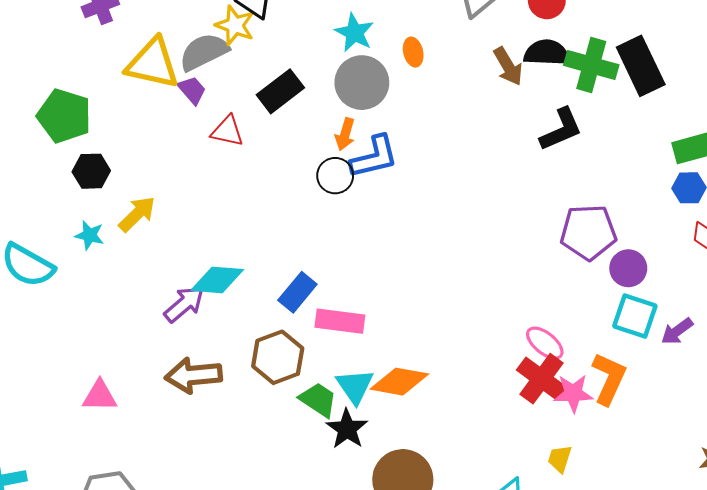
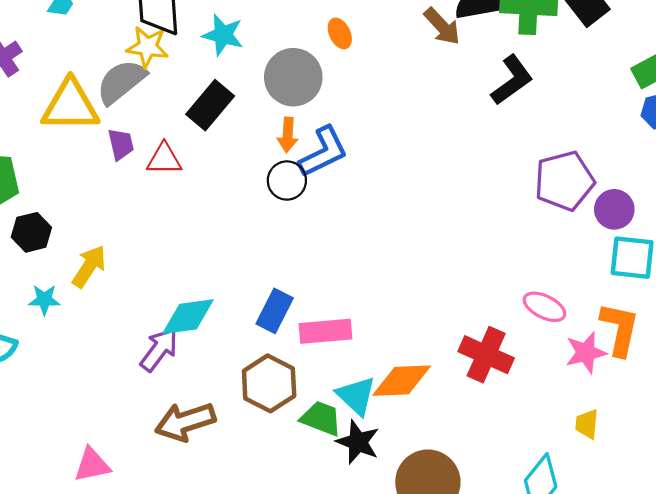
cyan star: (354, 33) -> (223, 35), moved
purple trapezoid: (192, 90) -> (121, 144), moved, turned 40
red cross: (542, 379) -> (486, 355), moved

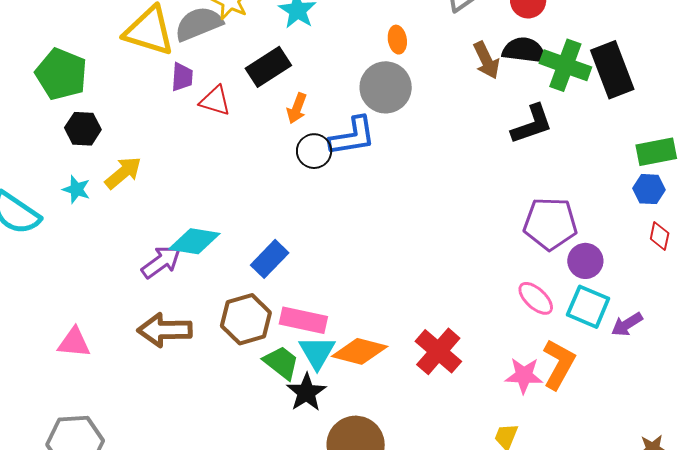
gray circle: (293, 77) -> (386, 87), moved
orange arrow: (288, 135) -> (297, 108), moved
pink ellipse: (544, 307) -> (536, 298), moved
pink rectangle: (326, 331) -> (303, 320), moved

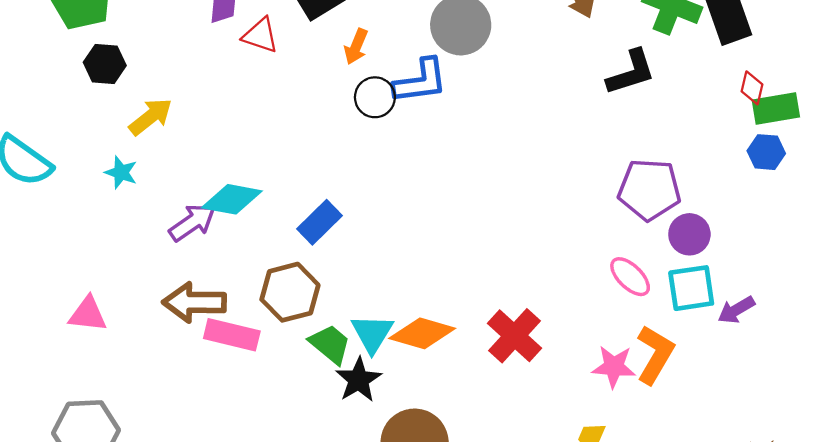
cyan star: (76, 189) -> (121, 172), moved
red diamond: (660, 236) -> (752, 88), moved
cyan square: (588, 307) -> (691, 288), turned -33
pink rectangle: (303, 320) -> (232, 335), moved

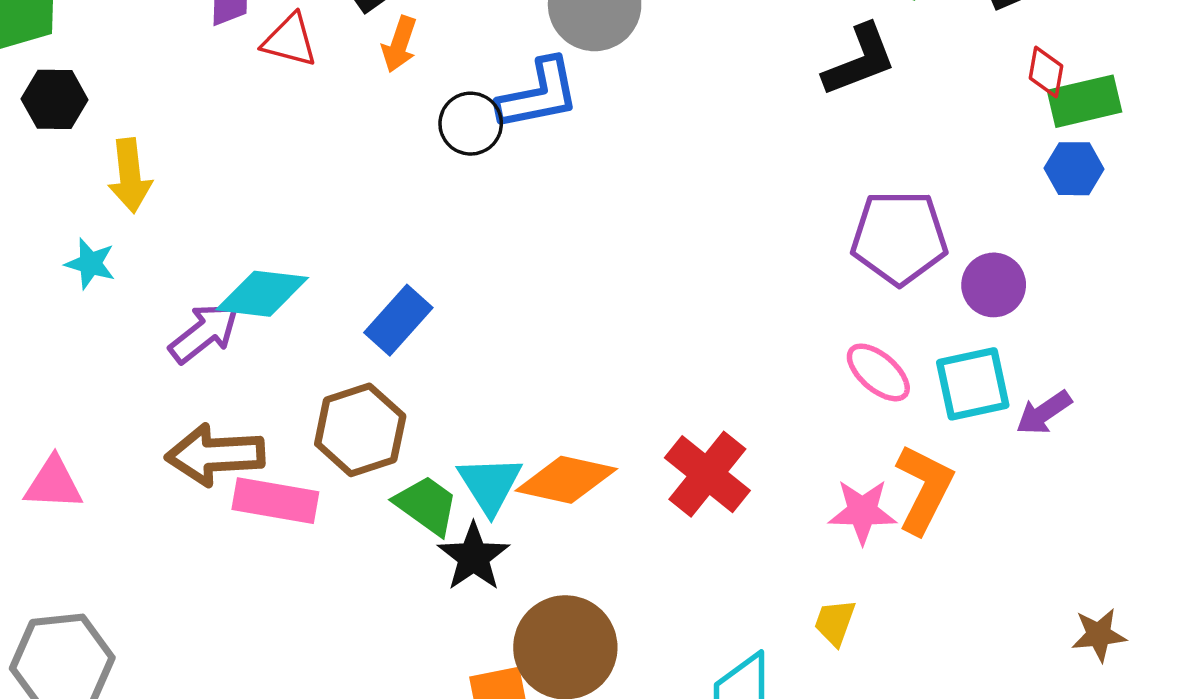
orange arrow: (356, 47) -> (399, 44), moved
yellow arrow: (151, 117) -> (130, 176), turned 126
purple circle: (689, 234) -> (994, 285), moved

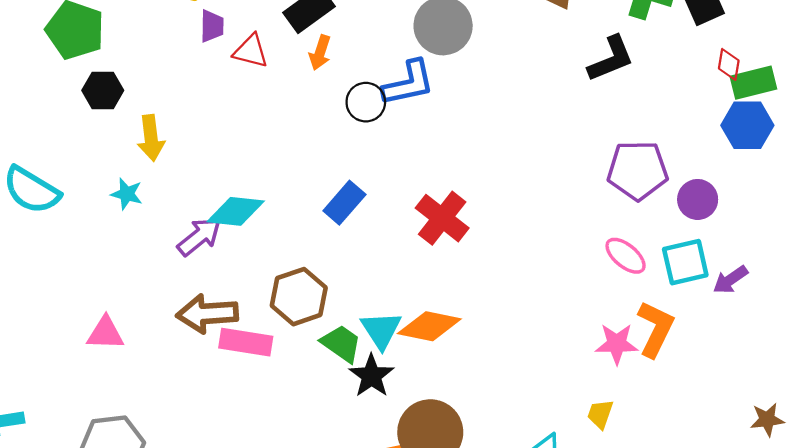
blue hexagon: (1074, 169) -> (747, 125), size x1.4
blue rectangle: (398, 320) -> (344, 203), moved
red cross: (707, 474) -> (442, 218), moved

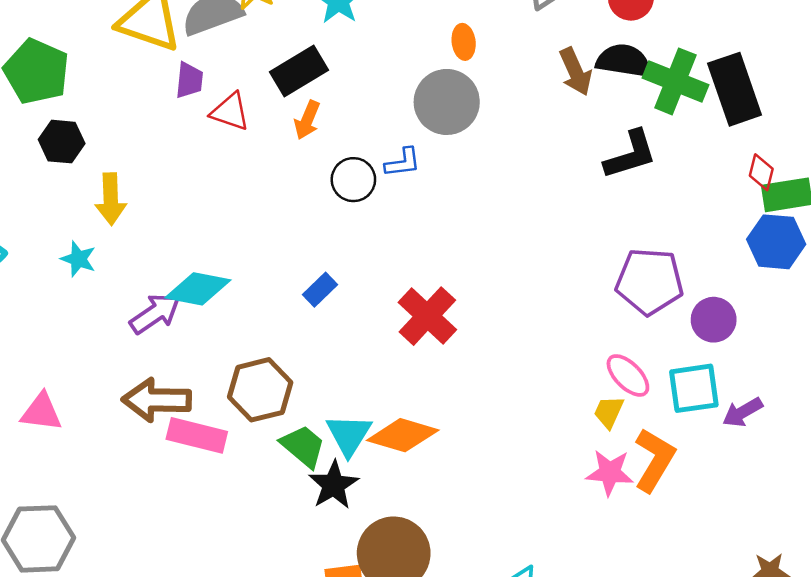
blue L-shape: (408, 83) -> (403, 162), size x0.6
blue rectangle: (344, 203) -> (320, 290), size x0.7
yellow trapezoid: (600, 414) -> (609, 412), moved

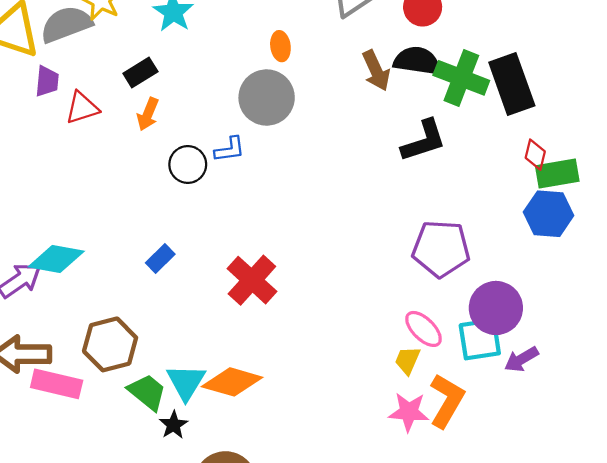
black rectangle: (299, 71) -> (140, 72), size x0.7
red triangle: (230, 112) -> (82, 108), turned -36
purple circle: (714, 320) -> (496, 308), moved, size x1.4
black star: (334, 485) -> (174, 425), size x0.7

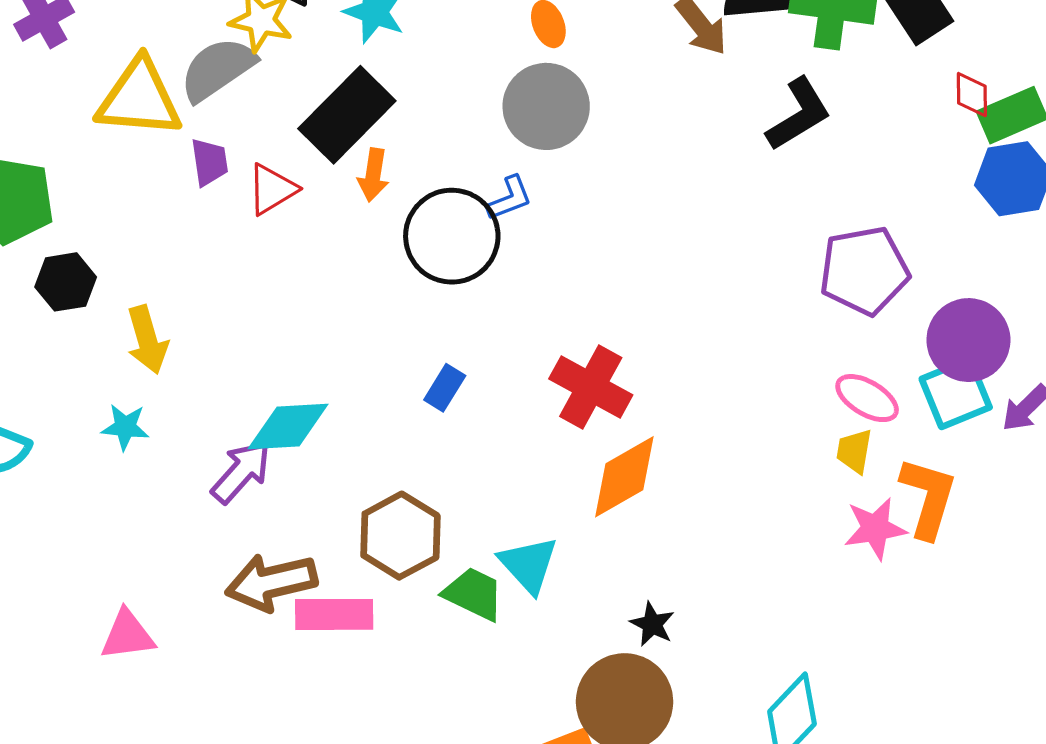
black rectangle: (140, 72) -> (347, 115), size x1.8
black circle: (188, 164) -> (452, 236), size x1.6
orange diamond: (232, 382) -> (624, 477), moved, turned -32
black star: (174, 425) -> (652, 624), moved

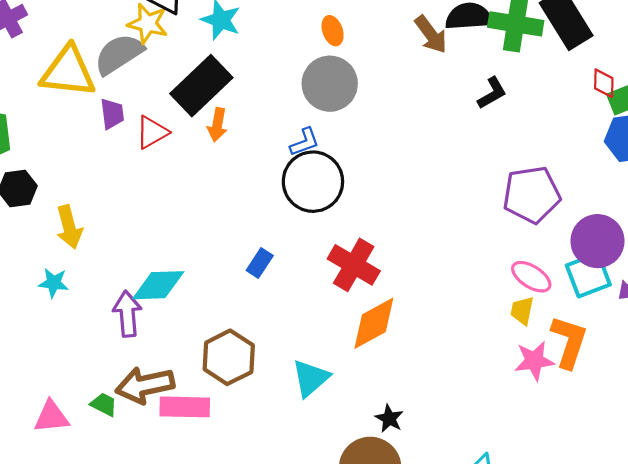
black L-shape: (799, 114) -> (492, 93), size x0.7
black circle: (452, 236) -> (313, 182), moved
purple arrow: (241, 472) -> (127, 314), turned -48
cyan triangle: (529, 565) -> (311, 378), turned 30
green trapezoid: (474, 594) -> (104, 404), moved, size x0.7

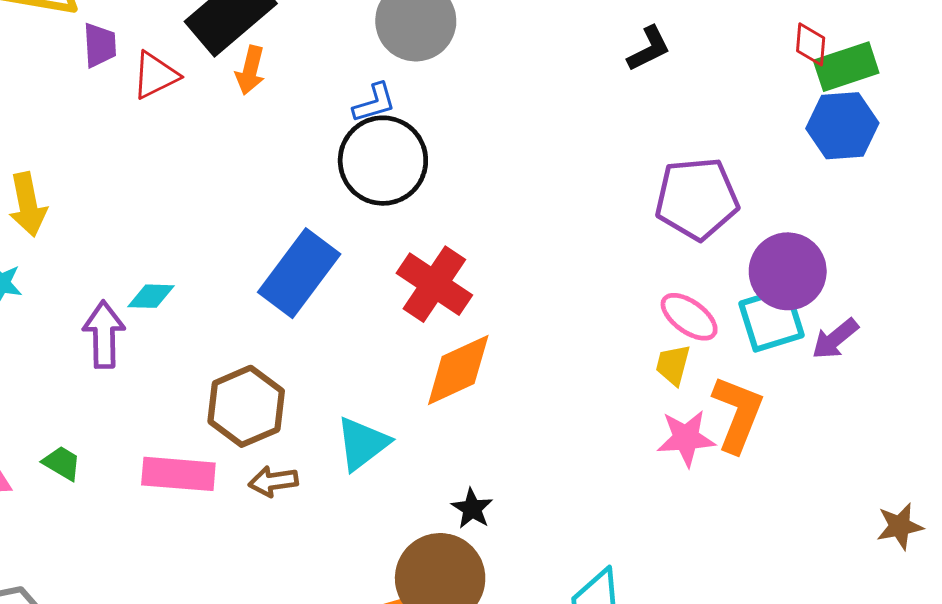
blue rectangle: (260, 263) -> (299, 273), size x2.0
cyan diamond: (158, 285) -> (151, 296), size x0.6
brown arrow: (145, 385) -> (273, 481), moved, size x0.6

